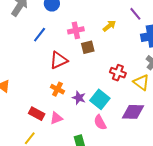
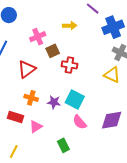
yellow arrow: (109, 26) -> (70, 26), turned 48
red cross: (118, 73) -> (69, 65), moved
purple diamond: (133, 112) -> (112, 120), moved
red rectangle: (37, 114) -> (15, 117), moved

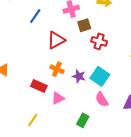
green rectangle: (63, 145) -> (83, 120), turned 48

